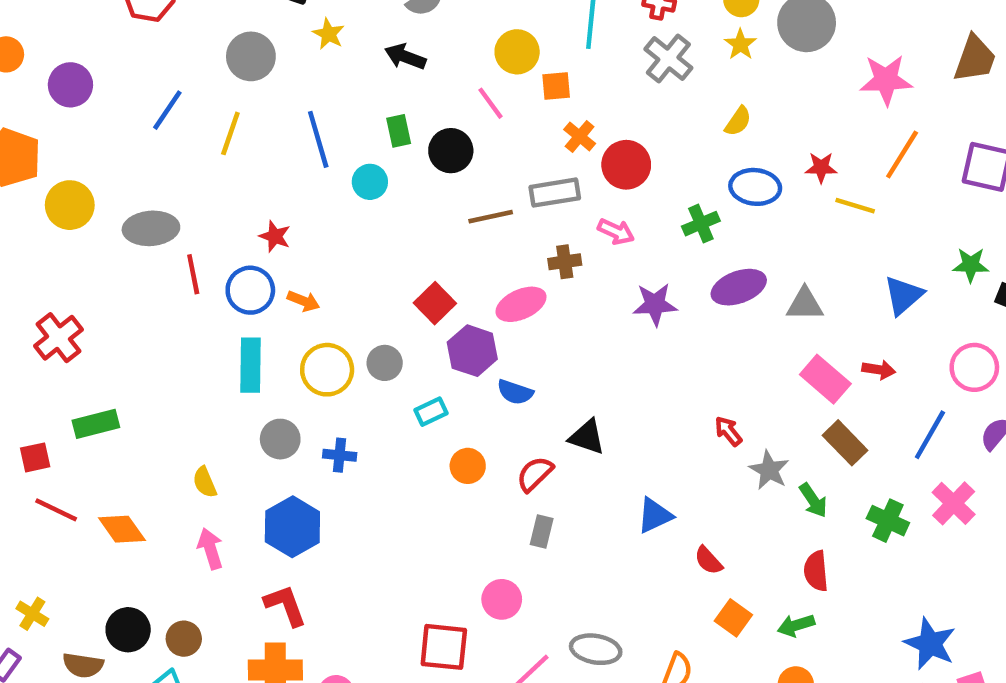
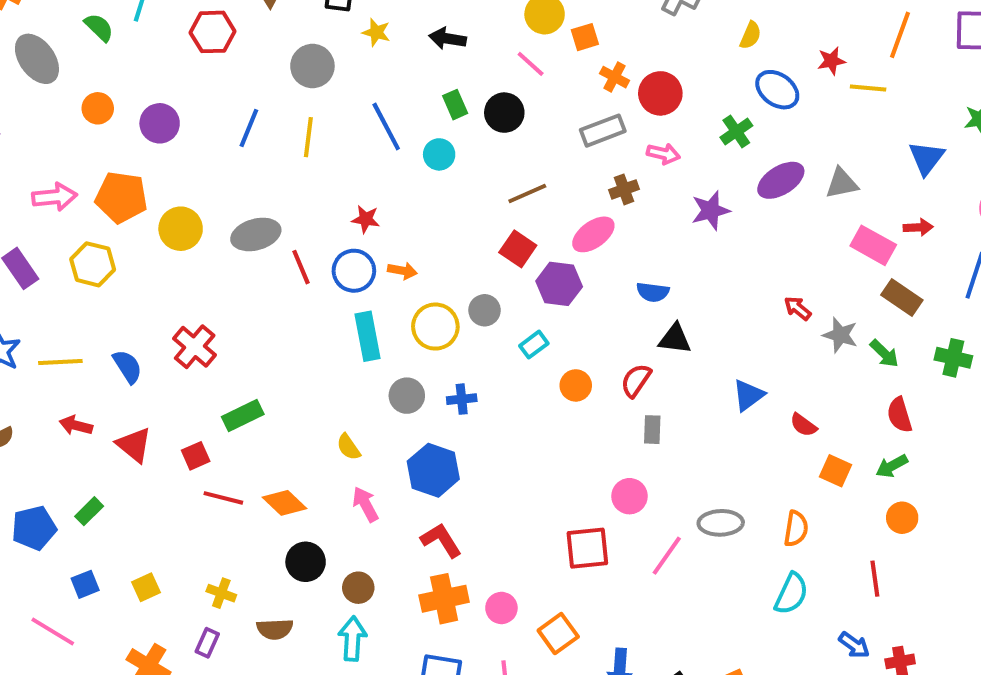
blue ellipse: (755, 187) -> (777, 90), turned 42
brown line: (491, 217) -> (527, 194), moved
blue semicircle: (515, 392) -> (653, 292), moved
black circle: (128, 630) -> (306, 562), moved

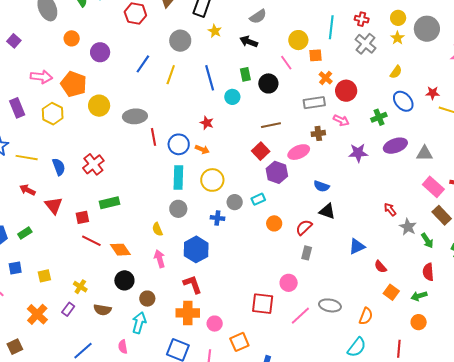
red star: (366, 219) -> (207, 123), moved
gray circle: (485, 310) -> (235, 202), moved
gray circle: (407, 396) -> (178, 209), moved

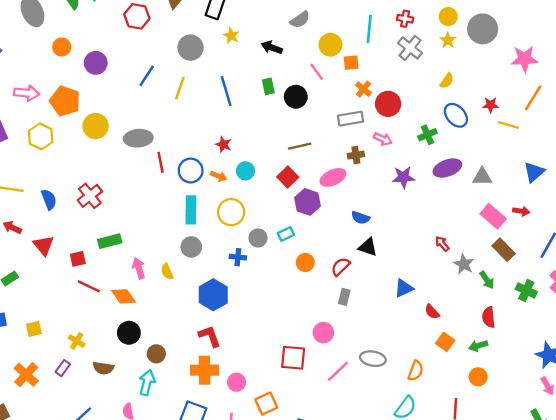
gray semicircle: (258, 17) -> (300, 20), moved
cyan circle: (232, 97) -> (245, 171), moved
pink arrow: (160, 259) -> (139, 268), moved

